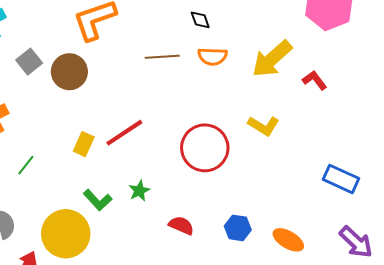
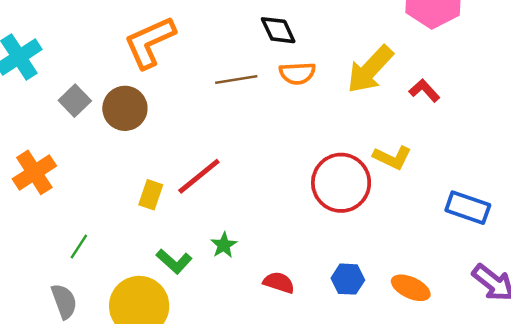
black diamond: (200, 20) -> (278, 30), size x1.4
yellow L-shape: (264, 126) -> (392, 158), moved
red circle: (205, 148) -> (341, 183), moved
green line: (26, 165) -> (79, 247), moved

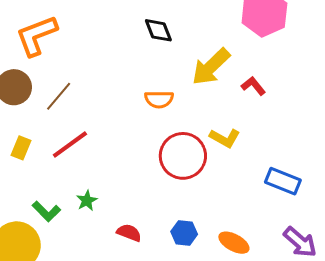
black diamond: (278, 30) -> (158, 30), moved
orange semicircle: (297, 73) -> (159, 99), moved
brown line: (236, 80) -> (59, 96), moved, turned -44
yellow rectangle: (151, 195) -> (21, 148), moved

